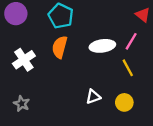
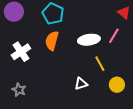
yellow line: (128, 68) -> (100, 64), moved
yellow circle: (124, 102) -> (117, 85), moved

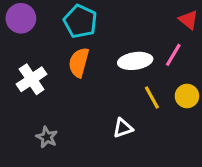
yellow circle: (117, 85) -> (187, 96), moved
gray star: (19, 90) -> (47, 137), moved

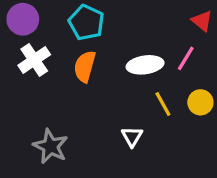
white cross: (32, 79) -> (34, 60), moved
white triangle: (123, 128) -> (132, 137), turned -40
gray star: (47, 137) -> (51, 146), size x1.5

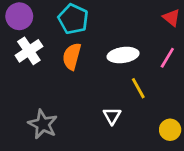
pink line: (186, 58) -> (167, 58), moved
yellow circle: (200, 102) -> (170, 130), moved

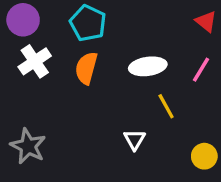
gray star: (43, 124) -> (28, 146), moved

